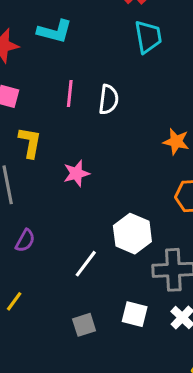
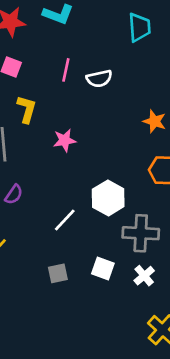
white semicircle: (109, 99) -> (99, 79), turned 65

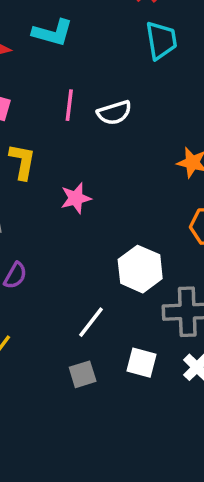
white line: (65, 220) -> (91, 322), moved

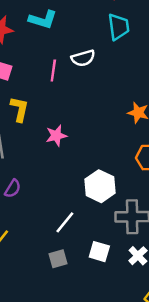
white semicircle: (114, 113) -> (83, 58), moved

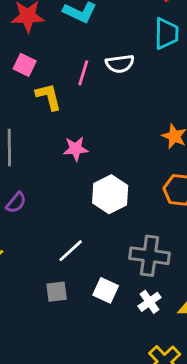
yellow L-shape: (20, 109) -> (49, 97), moved, turned -35
white hexagon: (100, 186) -> (110, 194), moved

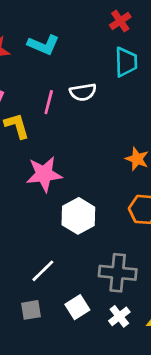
pink star: (76, 149) -> (44, 174), size x1.5
white square: (106, 290) -> (77, 307), turned 35

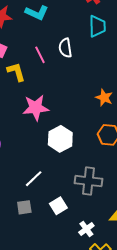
white semicircle: (83, 92) -> (65, 48), turned 90
pink line: (49, 102) -> (40, 55), turned -42
white cross: (119, 316) -> (86, 229), moved

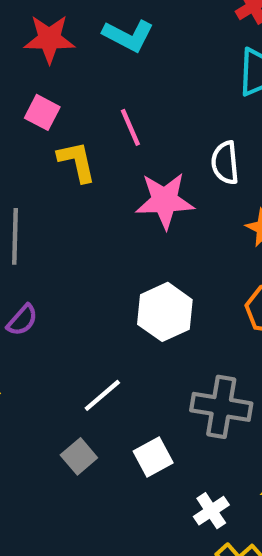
white semicircle: (65, 48) -> (225, 163), moved
pink star: (36, 108) -> (165, 201), moved
gray square: (24, 207) -> (79, 456), turned -35

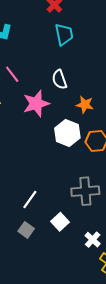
white hexagon: (165, 312) -> (67, 133), moved

